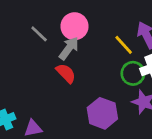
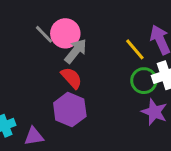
pink circle: (74, 26) -> (65, 33), moved
purple hexagon: (102, 113) -> (70, 110), moved

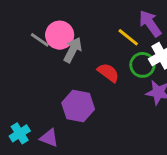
red semicircle: (71, 78) -> (108, 73), moved
purple triangle: (34, 136) -> (49, 138), turned 42

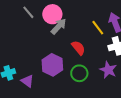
gray line: (40, 40) -> (28, 12), moved
green circle: (142, 65) -> (79, 73), moved

